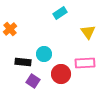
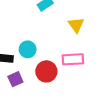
purple square: (33, 81) -> (15, 79), turned 32

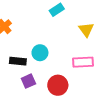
red circle: (46, 71) -> (58, 85), moved

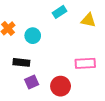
yellow triangle: (86, 30) -> (88, 20), moved, turned -42
cyan circle: (40, 53) -> (33, 36), moved

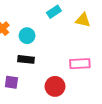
black rectangle: (21, 62) -> (26, 59), moved
purple square: (32, 82) -> (11, 82), moved, turned 32

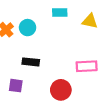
cyan rectangle: (54, 12) -> (60, 13), turned 32
cyan circle: (27, 36) -> (28, 28), moved

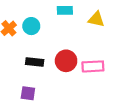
purple square: (16, 86) -> (28, 93), moved
red circle: (61, 90) -> (66, 61), moved

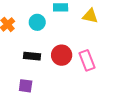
cyan circle: (31, 26) -> (37, 22), moved
pink rectangle: (93, 66) -> (87, 60), turned 72

